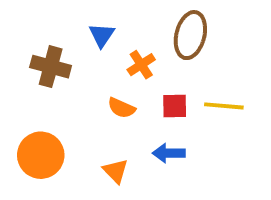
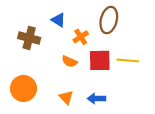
blue triangle: (102, 35) -> (58, 20), turned -32
red square: (175, 106) -> (100, 60), size x1.5
blue arrow: (169, 153) -> (96, 99), moved

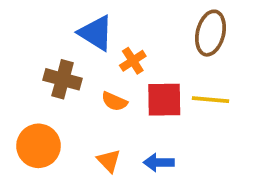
blue triangle: (58, 20) -> (96, 33), size x1.5
brown ellipse: (109, 20) -> (211, 33), moved
brown cross: (29, 38) -> (63, 79), moved

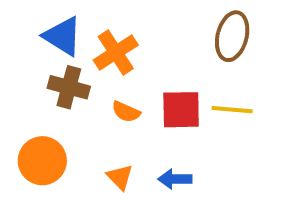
blue triangle: (96, 33) -> (63, 36), moved
orange cross: (133, 61) -> (116, 53), moved, size x1.5

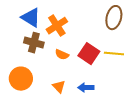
red square: (181, 110) -> (89, 54), turned 35

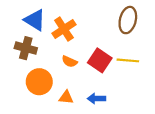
brown cross: (34, 43) -> (26, 48), moved
orange circle: (21, 79) -> (39, 82), moved
orange triangle: (59, 87) -> (66, 97), turned -40

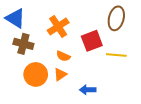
blue triangle: (35, 20) -> (15, 18), moved
red square: (100, 60) -> (92, 41), moved, turned 35
orange triangle: (66, 97) -> (60, 74), moved, turned -40

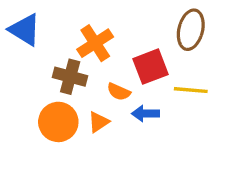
brown cross: (23, 44) -> (70, 77), moved
orange semicircle: (63, 56) -> (119, 92), moved
blue arrow: (88, 90) -> (145, 114), moved

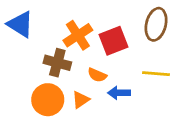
red square: (151, 67) -> (114, 41), moved

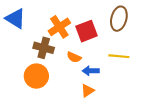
orange triangle: (81, 100) -> (88, 91), moved

